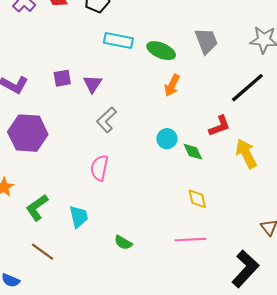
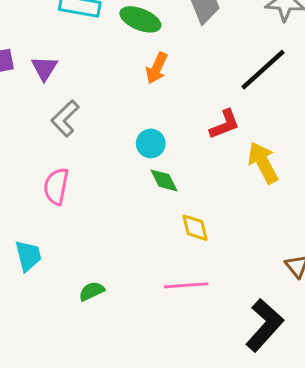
green diamond: (193, 152) -> (164, 180), moved
green semicircle: (123, 243) -> (92, 291), turned 126

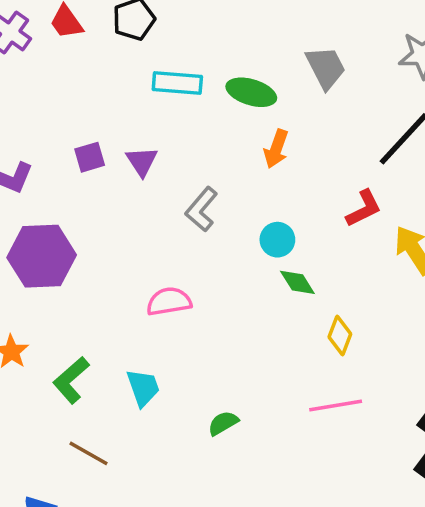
gray L-shape: (65, 118) -> (201, 209), moved
pink semicircle: (56, 186) -> (169, 301), turned 75
yellow diamond: (195, 228) -> (340, 336), turned 40

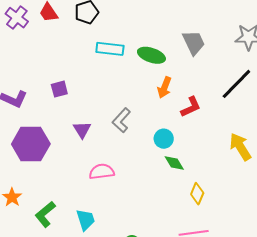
purple triangle: (142, 161) -> (82, 130), moved
red L-shape: (364, 208) -> (191, 107), moved

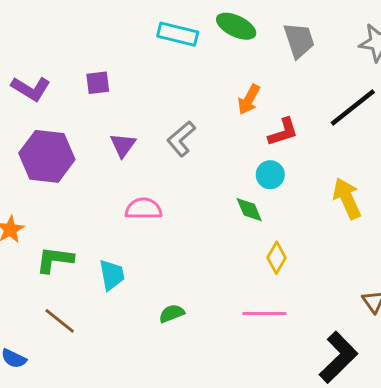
green ellipse: (151, 55) -> (236, 26), moved
cyan circle: (164, 139) -> (270, 175), moved
green L-shape: (45, 214) -> (55, 260), turned 40

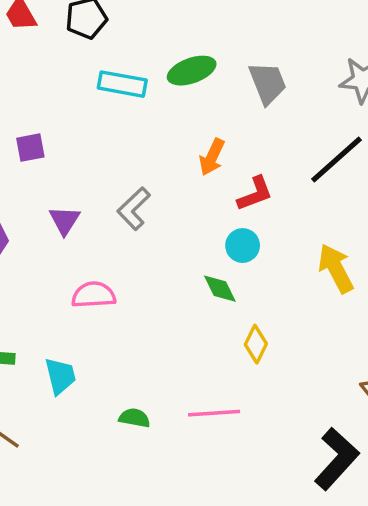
green ellipse: (236, 26) -> (192, 71), turned -42
green semicircle: (172, 313) -> (134, 418), turned 35
pink line: (264, 313) -> (214, 413), moved

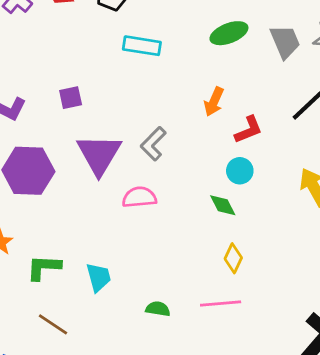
green ellipse: (192, 71) -> (229, 33), moved
gray trapezoid: (268, 83) -> (285, 42), moved
purple triangle: (65, 220) -> (99, 154), size x1.8
pink semicircle: (94, 295) -> (139, 197), moved
yellow diamond: (256, 344) -> (233, 258), moved

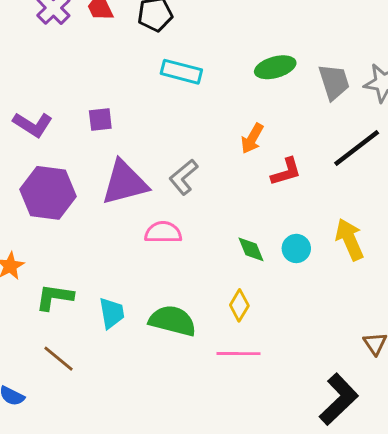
purple triangle: (99, 154) -> (125, 183), turned 39
cyan circle: (240, 171) -> (296, 248), moved
yellow diamond: (233, 258) -> (239, 305), moved
green semicircle: (158, 309) -> (172, 321), moved, size x1.8

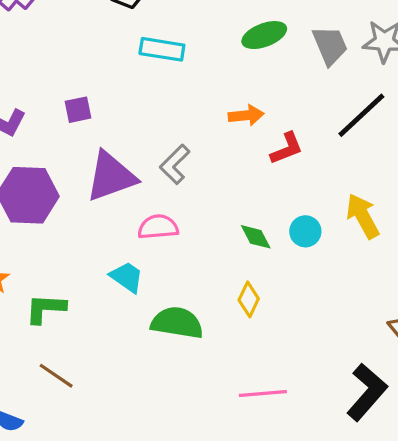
orange arrow: (252, 138) -> (246, 115), turned -120
cyan trapezoid: (112, 313) -> (127, 277), moved, turned -40
pink line: (239, 354) -> (263, 394), moved

